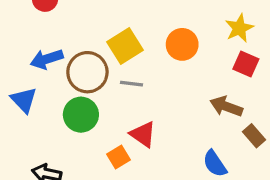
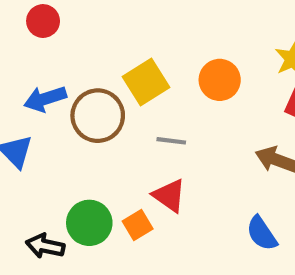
gray line: (132, 84) -> (171, 141), moved
green circle: (81, 115) -> (89, 223), moved

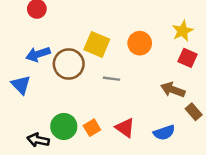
yellow square: (146, 82) -> (97, 44), turned -35
red triangle: (169, 196) -> (125, 128), moved
blue semicircle: (262, 233) -> (164, 133), turned -75

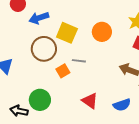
blue arrow: (38, 54) -> (39, 18), moved
orange square: (92, 128) -> (63, 71), moved

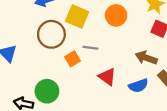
red triangle: (90, 101) -> (107, 77), moved
blue semicircle: (122, 105) -> (138, 86), moved

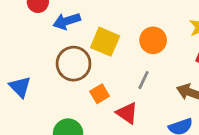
gray line: (90, 48) -> (143, 80), moved, turned -72
red triangle: (107, 77) -> (127, 113), moved

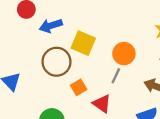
orange circle: (153, 40) -> (124, 54), moved

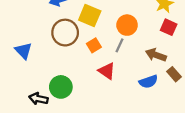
orange square: (79, 87) -> (94, 45), moved

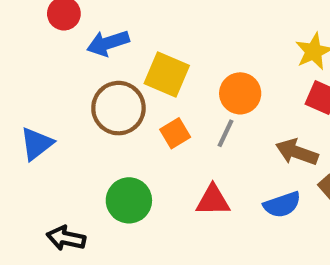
blue triangle: (23, 51) -> (37, 144), turned 36
red triangle: (107, 71) -> (213, 200), moved, turned -36
green circle: (61, 87) -> (129, 200), moved

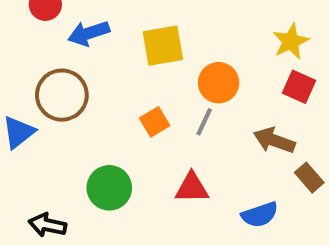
yellow square: (167, 74) -> (163, 46), moved, turned -33
brown circle: (118, 108) -> (62, 95), moved
blue semicircle: (282, 205) -> (260, 215), moved

